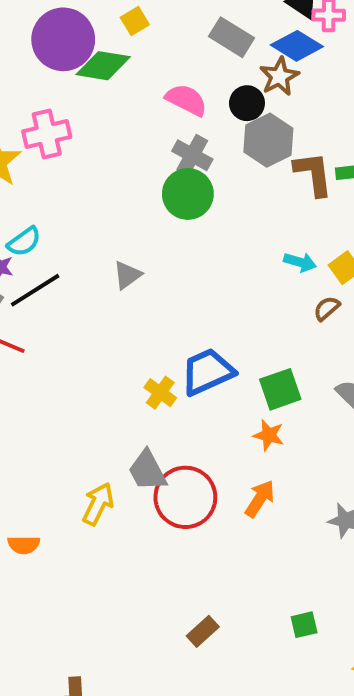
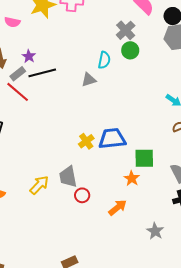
gray cross: (192, 155) -> (126, 30), moved
green circle: (188, 194) -> (130, 50), size x0.7
cyan semicircle: (24, 242) -> (104, 60), moved, turned -60
red circle: (185, 497) -> (82, 195), size x0.5

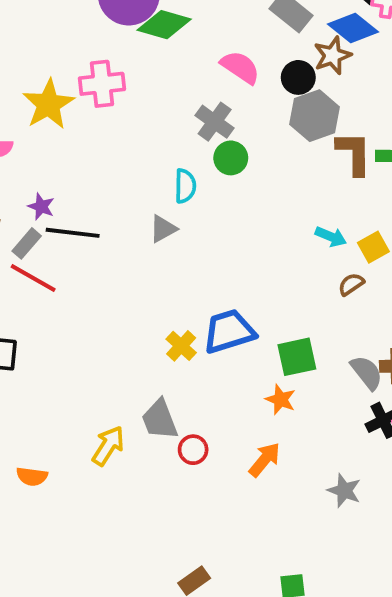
black line: (42, 73) -> (73, 233), turned 32

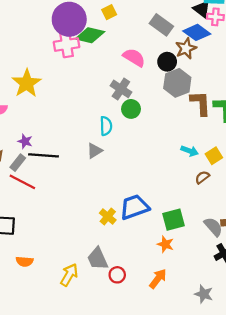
pink cross: (102, 84) -> (67, 45), moved
orange semicircle: (32, 476) -> (25, 262), moved

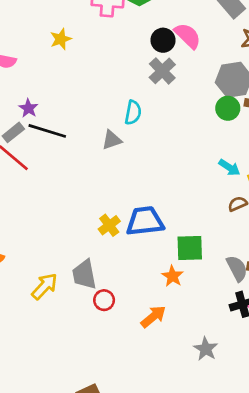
black circle: (167, 62) -> (163, 40), moved
yellow star: (27, 83) -> (61, 39), moved, size x0.6
green circle: (131, 109) -> (228, 108), moved

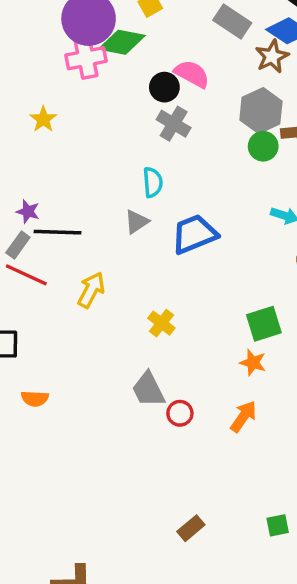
blue trapezoid: (145, 221) -> (194, 234), moved
yellow arrow: (45, 286) -> (91, 290), moved

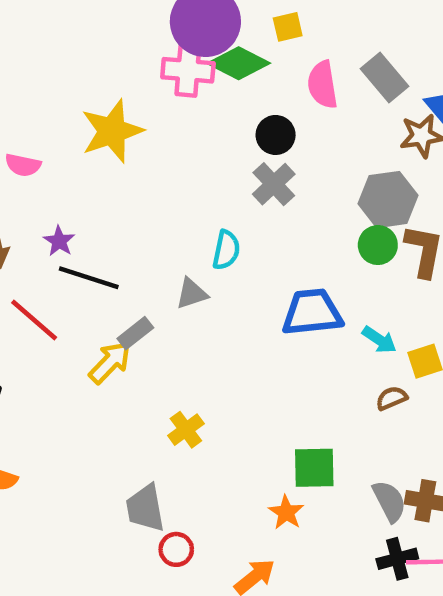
pink semicircle: (192, 74) -> (323, 85), moved, turned -144
yellow star: (43, 119) -> (112, 131), size x1.8
blue trapezoid: (194, 234) -> (312, 312), moved
gray rectangle: (18, 245) -> (135, 333), moved

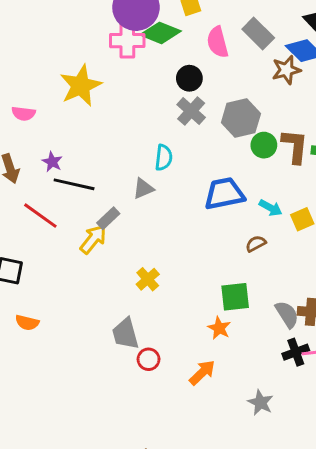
gray hexagon: (388, 200) -> (241, 118), moved
brown semicircle: (392, 398) -> (256, 244), moved

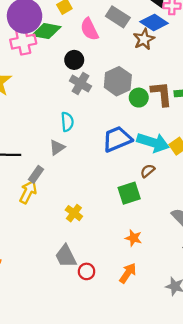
cyan arrow: (271, 208) -> (153, 142), size x1.8
green square: (235, 297) -> (129, 193), moved

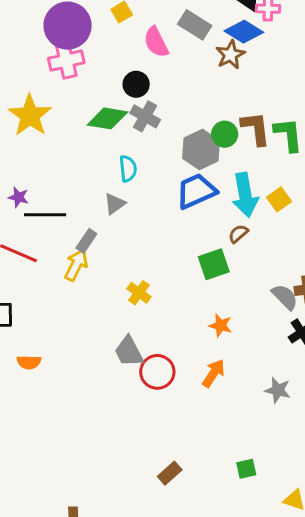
green diamond: (46, 31) -> (107, 118), moved
gray hexagon: (118, 81) -> (201, 150), moved
cyan arrow: (153, 142) -> (245, 195), turned 64
red circle: (87, 271) -> (157, 372), size x1.5

